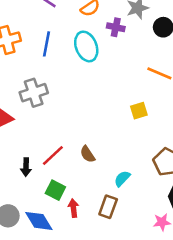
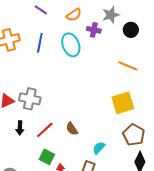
gray cross: (34, 93) -> (30, 99), moved, turned 30
yellow square: (139, 111) -> (123, 103), moved, size x1.6
black arrow: (26, 167) -> (20, 128), moved

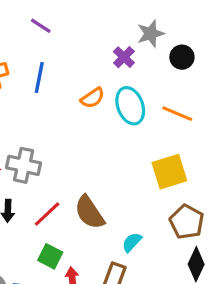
orange semicircle: (74, 15) -> (93, 98), moved
purple cross: (94, 30) -> (124, 57), turned 32
cyan ellipse: (71, 45) -> (130, 106), moved
brown semicircle: (72, 129) -> (89, 212), size x1.6

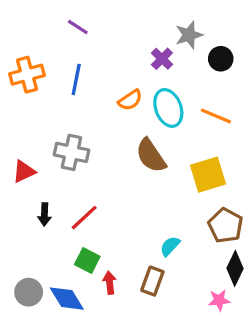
gray cross: (24, 165) -> (71, 152), moved
brown semicircle: (89, 212) -> (151, 156), moved

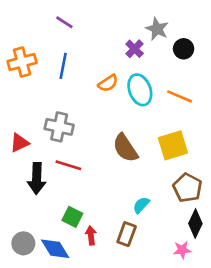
gray star: (189, 35) -> (157, 29), turned -30
brown semicircle: (151, 156) -> (125, 148), moved
black arrow: (44, 214) -> (37, 179), size x1.6
red line: (84, 218) -> (68, 165), moved, turned 60

